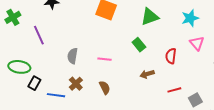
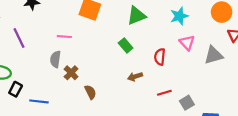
pink line: (105, 59) -> (64, 37), moved
brown cross: (76, 84) -> (71, 73), moved

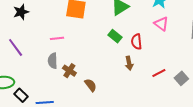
pink triangle: (187, 43) -> (161, 24), moved
red semicircle: (160, 57) -> (136, 42), moved
brown arrow: (135, 77) -> (129, 63), turned -72
black rectangle: (16, 89) -> (21, 95), turned -64

